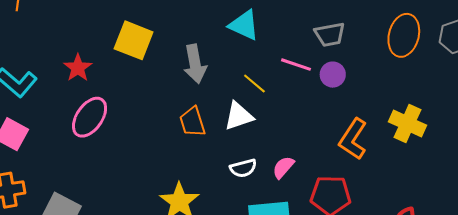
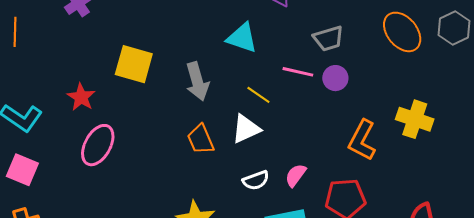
orange ellipse: (404, 35) -> (402, 32), turned -48

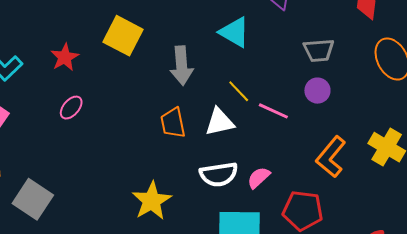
pink line: (298, 72) -> (273, 111), moved
pink ellipse: (98, 145) -> (71, 108), size x0.6
white semicircle: (256, 180) -> (219, 174), size x1.4

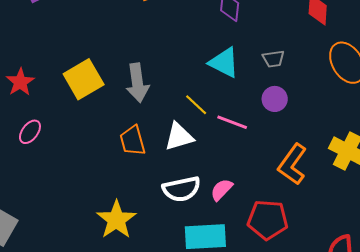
cyan triangle: (234, 32) -> (224, 63), moved
yellow square: (123, 36) -> (84, 79), moved, turned 36
gray trapezoid: (319, 50) -> (273, 59), size x0.7

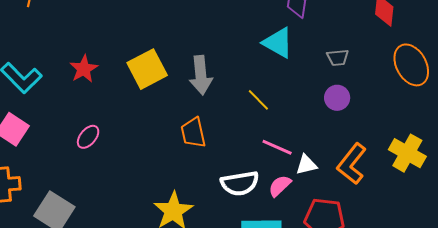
cyan triangle: (224, 63) -> (278, 43), moved
pink line: (232, 122) -> (277, 147), moved
pink ellipse: (30, 132) -> (88, 137), moved
white triangle: (179, 137) -> (306, 165), moved, size x0.7

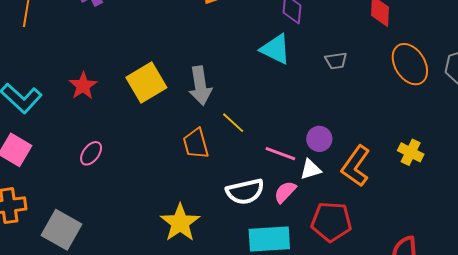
purple circle: (337, 98) -> (319, 139), moved
yellow line: (258, 100) -> (233, 123), moved
yellow cross: (407, 153) -> (411, 152), size x0.7

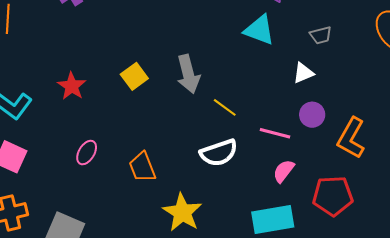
yellow square: (146, 83) -> (134, 76), size x0.7
orange trapezoid: (196, 144) -> (142, 167), moved
white triangle: (310, 169) -> (303, 73), moved
white semicircle: (245, 192) -> (219, 153), moved

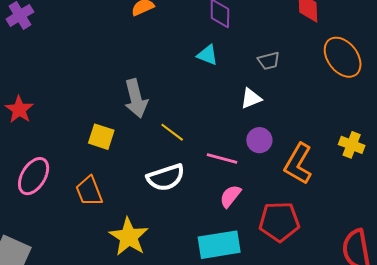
cyan triangle: (259, 30) -> (207, 55), size x0.7
yellow square: (134, 76) -> (101, 137), moved, turned -36
pink ellipse: (87, 153) -> (34, 176), size x1.5

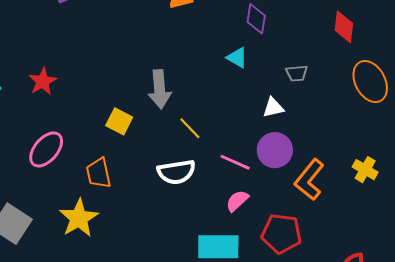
purple circle: (259, 140) -> (275, 150), size x1.4
yellow star: (129, 237) -> (79, 218), moved

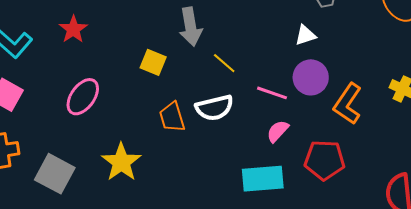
orange trapezoid: (99, 173) -> (172, 117), moved

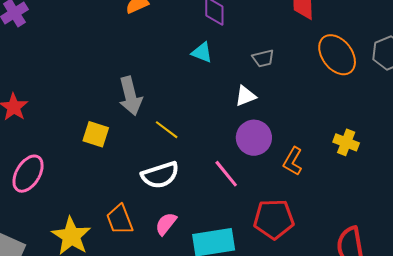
pink line: (272, 93) -> (226, 174), moved, turned 36
orange L-shape: (348, 104) -> (293, 161), size x0.7
orange trapezoid: (172, 117) -> (120, 219), moved
pink semicircle: (278, 131) -> (166, 224), moved

